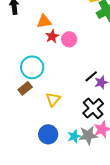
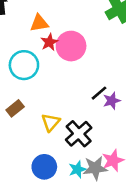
pink circle: (69, 39) -> (71, 46), size x1.5
cyan circle: (32, 67) -> (24, 65), moved
black cross: (93, 108) -> (79, 134), moved

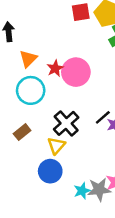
orange triangle: (39, 23) -> (28, 59), moved, turned -36
black cross: (79, 134) -> (66, 123), moved
blue circle: (44, 167) -> (50, 171), moved

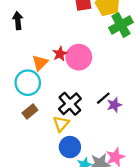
orange triangle: (28, 59) -> (40, 63), moved
cyan circle: (31, 90) -> (28, 83), moved
blue circle: (50, 171) -> (70, 147), moved

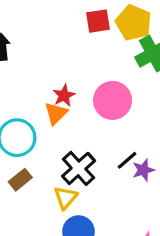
pink circle: (79, 57) -> (113, 100), moved
orange triangle: (40, 63) -> (56, 113), moved

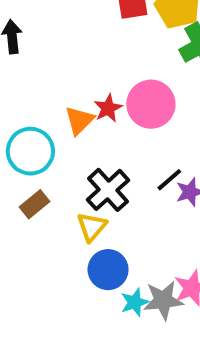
red star: (64, 96) -> (108, 108), moved

